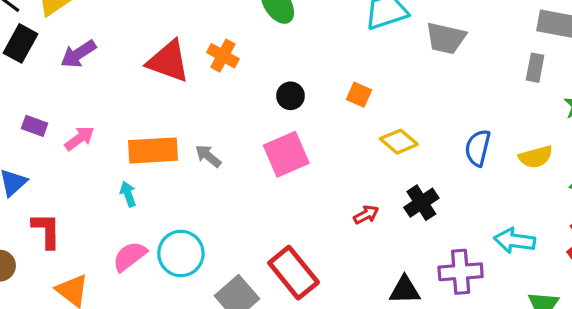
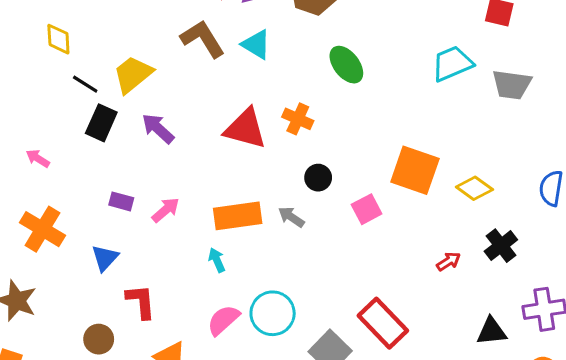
purple arrow: (78, 54) -> (158, 128), turned 80
orange square: (359, 95) -> (415, 170), moved, size x2.0
black circle: (290, 96) -> (318, 178), moved
pink square: (286, 154) -> (367, 209), size x0.7

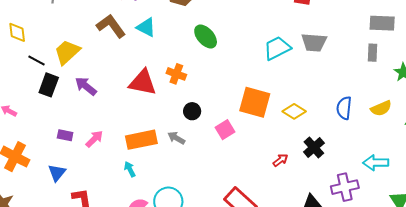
cyan trapezoid: (452, 64) -> (277, 48), moved

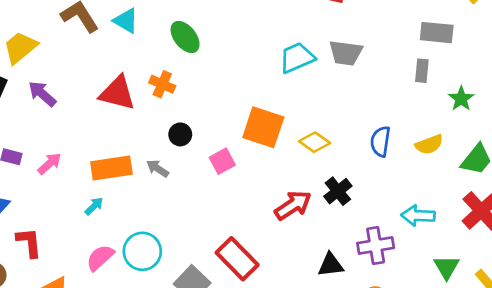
green ellipse: (206, 36) -> (185, 37), moved
red arrow: (280, 160) -> (293, 205), size x1.8
cyan arrow: (130, 169) -> (94, 206), turned 70

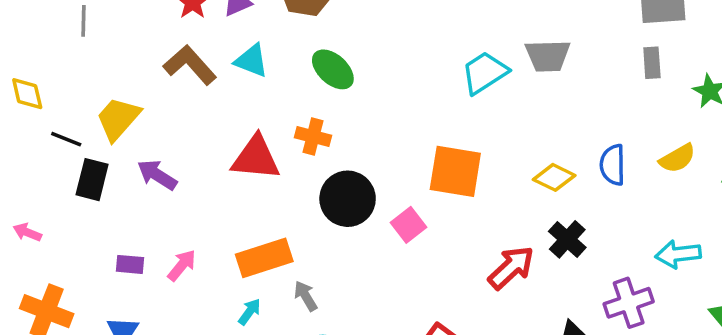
black circle: (180, 134) -> (348, 199), size x1.8
yellow diamond: (315, 142) -> (554, 177), moved
gray arrow: (158, 168) -> (306, 296), moved, turned 35

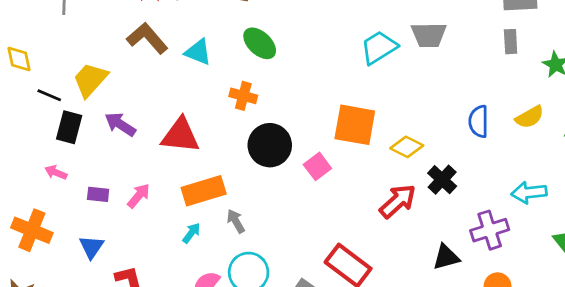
cyan triangle: (251, 61) -> (198, 52), moved
red triangle: (256, 158) -> (180, 135), moved
yellow diamond: (554, 177) -> (407, 147), moved
pink arrow: (27, 232) -> (56, 172), moved

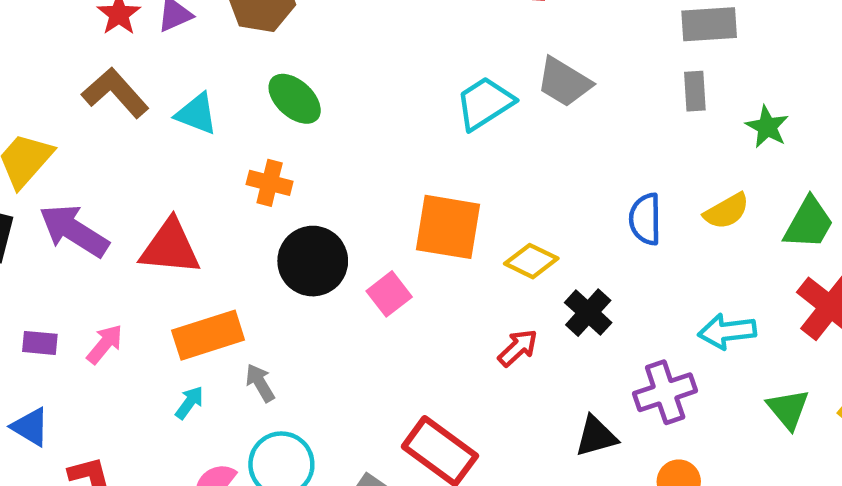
gray trapezoid: (429, 35) -> (564, 82), turned 33
purple arrow: (120, 124) -> (74, 231), size x1.4
red arrow: (398, 201) -> (518, 348), size x0.7
blue triangle: (91, 247) -> (30, 427), turned -32

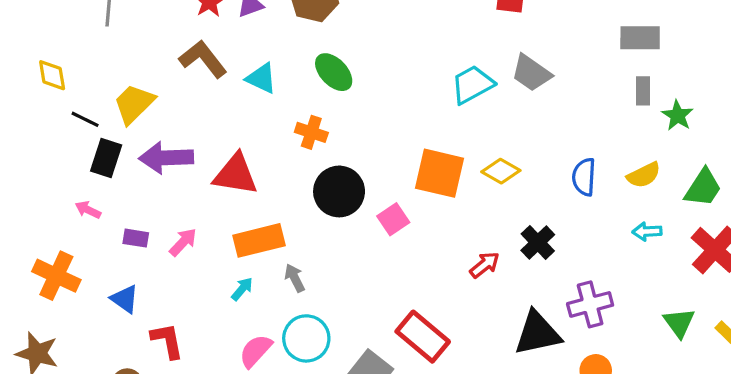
gray rectangle: (695, 91) -> (643, 91), moved
purple arrow: (74, 231) -> (166, 158), turned -38
yellow diamond: (531, 261) -> (501, 171), moved
cyan arrow: (727, 331) -> (647, 231), moved, size x0.7
black triangle: (596, 436) -> (537, 333), size x1.5

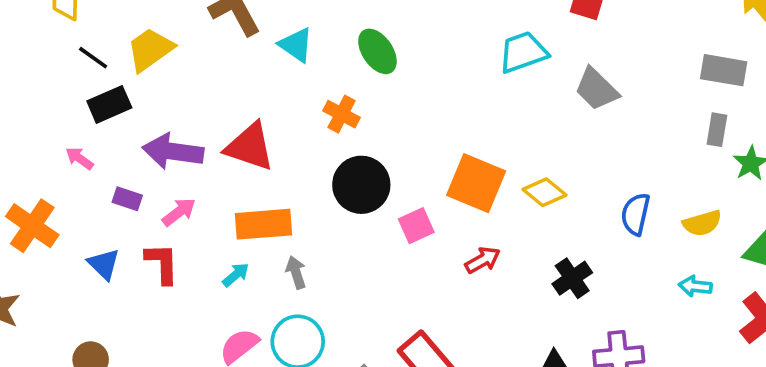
cyan trapezoid: (472, 84) -> (523, 52), moved
black rectangle: (106, 158) -> (109, 104), turned 39
purple arrow: (166, 158) -> (173, 151), moved
red arrow: (485, 265) -> (483, 260), moved
red L-shape: (167, 341) -> (162, 263), moved

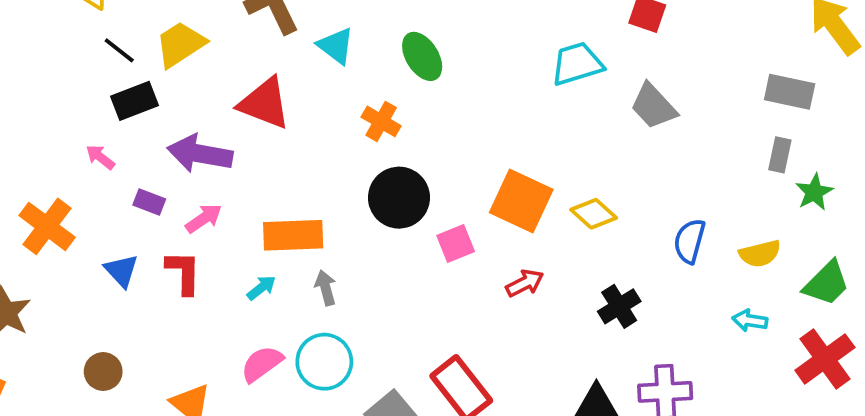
red triangle: (250, 147) -> (265, 103), moved

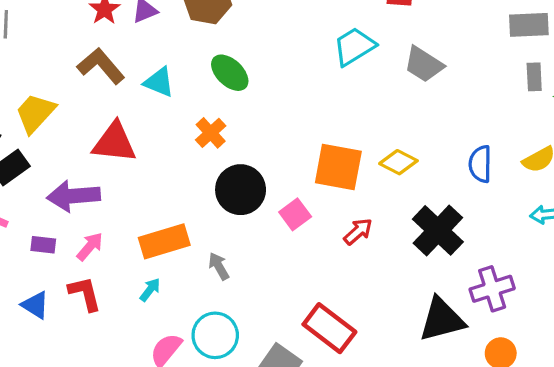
orange cross: (381, 121) -> (211, 133), turned 32
gray arrow: (326, 288) -> (219, 266), moved
black cross: (619, 306) -> (438, 230), size x1.5

